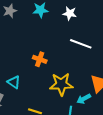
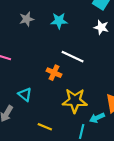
white star: (70, 13) -> (101, 27), moved
white line: (81, 44) -> (73, 57), moved

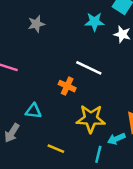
cyan star: (59, 21) -> (94, 22), moved
cyan triangle: (25, 94) -> (33, 111), turned -32

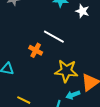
yellow star: (91, 119) -> (66, 71), moved

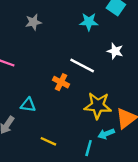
white star: (82, 11) -> (115, 51), moved

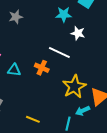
white star: (115, 51) -> (78, 33), moved
cyan triangle: (28, 105) -> (14, 70), moved
yellow star: (98, 106) -> (74, 87), turned -30

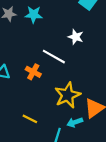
cyan star: (64, 14) -> (34, 14), moved
yellow line: (33, 119) -> (30, 119), moved

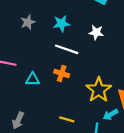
cyan star: (34, 14) -> (61, 24), moved
white line: (54, 57) -> (67, 49), moved

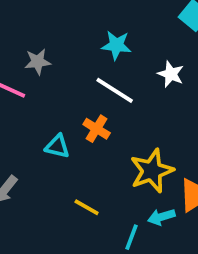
gray star: (28, 22) -> (38, 62), moved
cyan triangle: (33, 79) -> (57, 146), moved

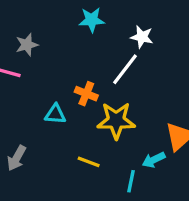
white line: (115, 90) -> (125, 69), moved, turned -76
yellow star: (152, 171) -> (116, 121), moved, turned 30

